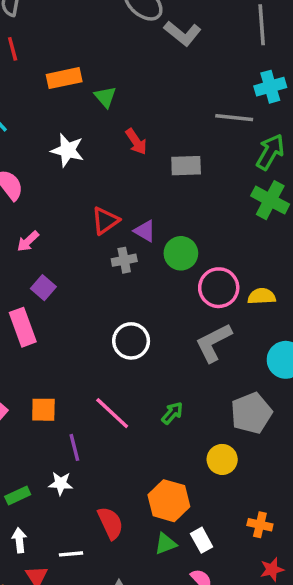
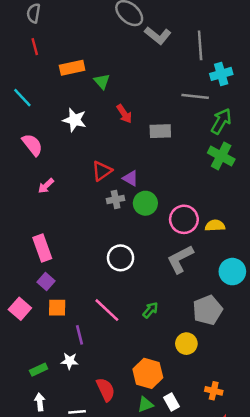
gray line: (262, 25) -> (200, 45), moved
green circle: (181, 253) -> (145, 203), moved
purple square: (43, 288) -> (46, 281), moved

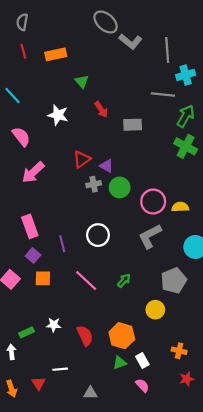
orange rectangle: (72, 68) -> (56, 54), moved
pink arrow: (46, 186) -> (33, 172), size x1.6
purple line: (80, 335) -> (62, 244), moved
red semicircle: (106, 390) -> (85, 336), moved
white arrow: (40, 402) -> (11, 352), moved

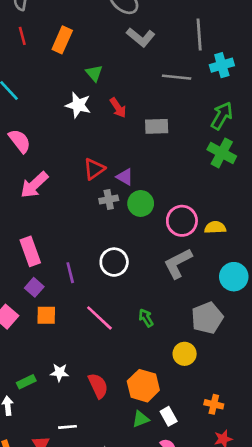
gray L-shape: (130, 41) -> (141, 37), moved
orange rectangle: (56, 54) -> (62, 40), turned -54
gray line: (163, 94) -> (177, 77), moved
white star: (58, 115) -> (78, 105), moved
green arrow: (124, 280) -> (146, 318), turned -72

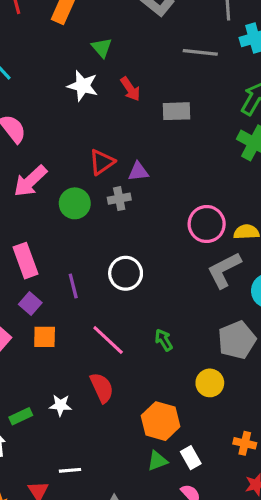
purple triangle: (125, 177) -> (138, 172), turned -36
green circle: (141, 203) -> (75, 203), moved
gray L-shape: (178, 263) -> (224, 270), moved
red semicircle: (98, 386) -> (102, 388), moved

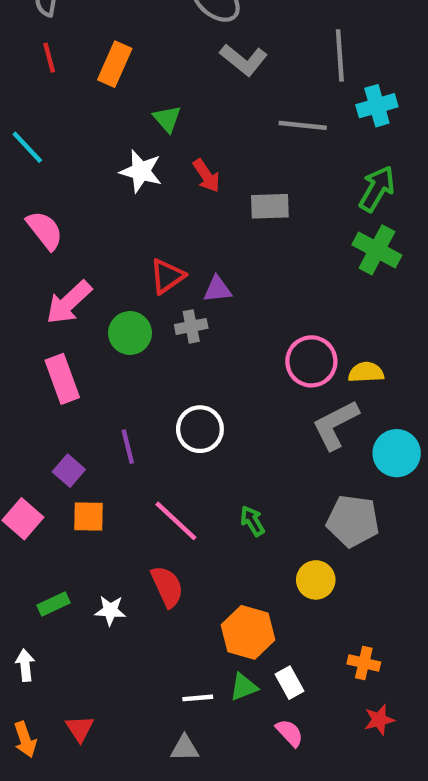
pink rectangle: (25, 261) -> (62, 379), moved
gray pentagon: (237, 340) -> (353, 521), turned 30
green rectangle: (21, 416) -> (54, 604), moved
white line: (70, 470) -> (198, 698), moved

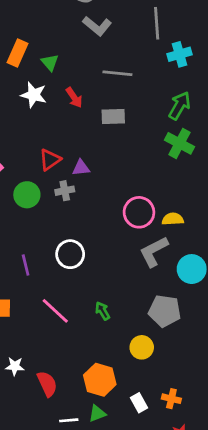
orange rectangle: (115, 64) -> (17, 53), moved
gray line: (303, 125) -> (117, 73), moved
red semicircle: (167, 586) -> (47, 384), moved
white rectangle: (290, 683) -> (139, 403), moved

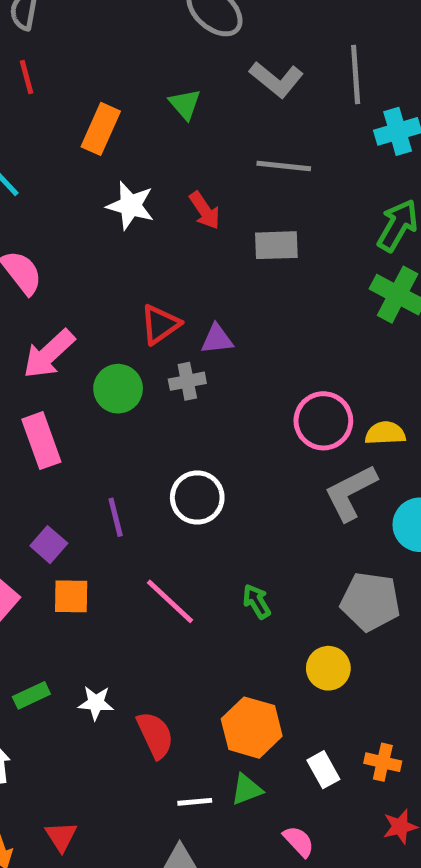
gray L-shape: (97, 26) -> (276, 79), moved
green triangle: (50, 62) -> (185, 104), moved

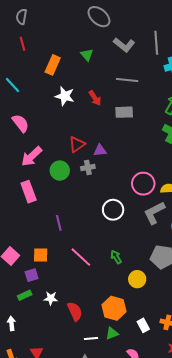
white circle: (197, 498) -> (113, 210), moved
purple square: (49, 545) -> (32, 275), moved, turned 32
yellow circle: (328, 668) -> (137, 279), moved

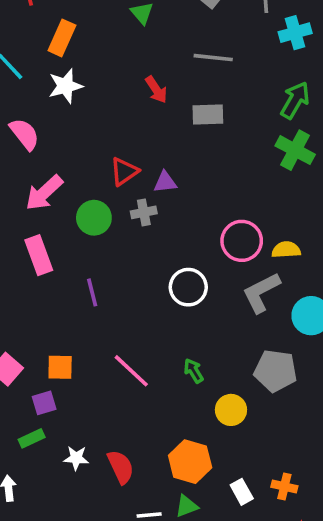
orange rectangle: (53, 65) -> (62, 38), moved
white star: (65, 96) -> (65, 86), moved, turned -30
purple line: (59, 223) -> (92, 292), moved
white star: (51, 298) -> (76, 458), moved

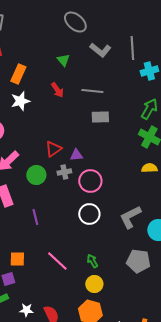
gray line: (213, 58) -> (92, 91), moved
red arrow: (156, 90) -> (57, 90), moved
pink circle: (242, 241) -> (90, 181), moved
yellow semicircle: (286, 250) -> (149, 168), moved
yellow circle: (231, 410) -> (94, 284), moved

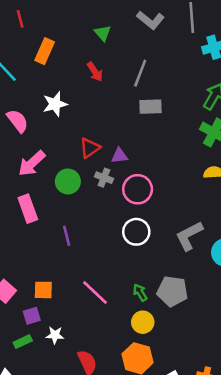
gray line: (92, 91) -> (140, 73), turned -75
white star: (20, 101) -> (55, 104), moved
gray cross: (64, 172) -> (104, 178), turned 32
gray pentagon: (138, 261) -> (172, 291), moved
white star: (26, 310) -> (55, 335), moved

